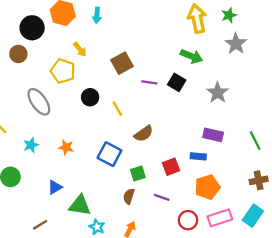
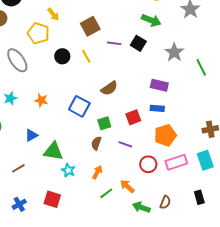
yellow line: (117, 109) -> (86, 56), moved
purple rectangle: (213, 135) -> (159, 85), moved
green line: (255, 140) -> (201, 67), moved
cyan rectangle: (253, 216) -> (205, 160), turned -54

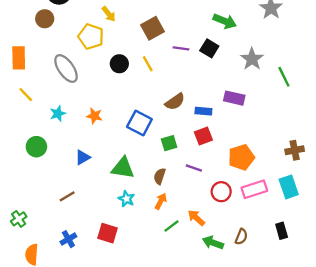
blue rectangle: (157, 108) -> (203, 111), moved
brown semicircle: (96, 143) -> (160, 176), moved
green triangle: (53, 151) -> (123, 168), moved

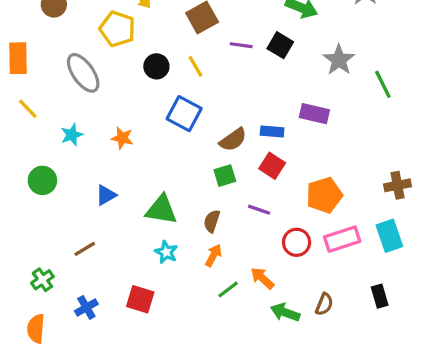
brown semicircle: (175, 102) -> (233, 140), moved
blue square: (139, 123) -> (184, 114), moved
red square: (203, 136) -> (272, 166), turned -36
green cross: (19, 219) -> (42, 280), moved

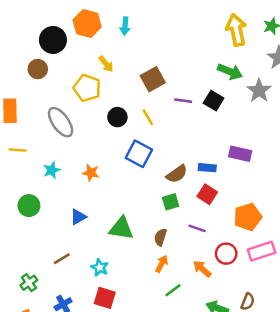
gray star: (339, 60) -> (259, 91), moved
yellow line: (28, 109) -> (18, 150), turned -42
cyan star: (166, 252) -> (100, 268), moved
orange arrow: (262, 278) -> (202, 269), moved

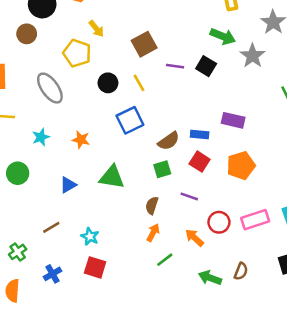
blue square: (139, 154) -> (130, 120), turned 36
orange pentagon: (248, 217) -> (241, 165), moved
green triangle: (121, 228) -> (112, 177), moved

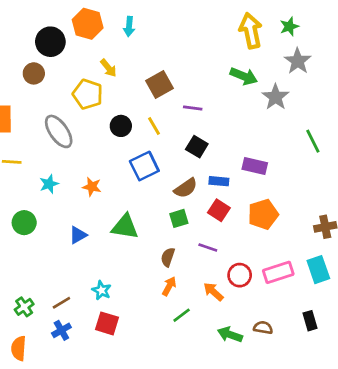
black square: (206, 66) -> (197, 147), moved
brown line: (51, 227) -> (61, 303), moved
brown semicircle: (241, 271) -> (263, 328), turned -102

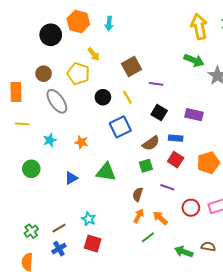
brown circle: (34, 73) -> (44, 74), moved
purple rectangle: (255, 166) -> (194, 115), moved
orange arrow: (213, 292) -> (160, 218), moved

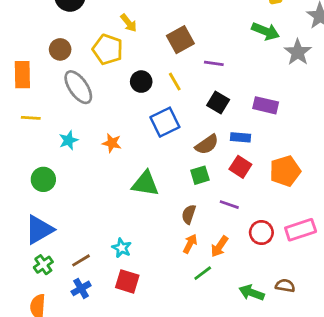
blue triangle: (71, 178) -> (39, 230), moved, size x1.6
orange arrow: (160, 218) -> (219, 246), turned -98

